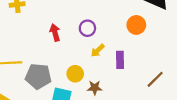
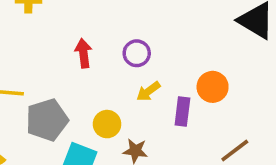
orange circle: (136, 25) -> (213, 87), moved
gray pentagon: (38, 76) -> (47, 120), turned -30

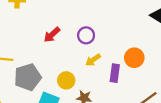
red arrow: (83, 53) -> (52, 35), turned -126

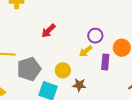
purple circle: (86, 35) -> (95, 36), moved

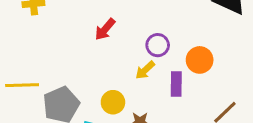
red arrow: (48, 31) -> (105, 29), moved

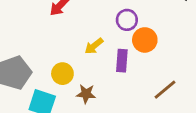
purple circle: (158, 45) -> (127, 20), moved

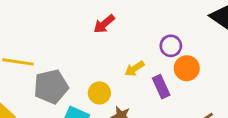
purple rectangle: (122, 61) -> (161, 87), turned -35

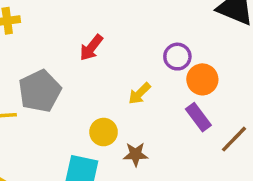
gray pentagon: (51, 87) -> (40, 91), moved
purple rectangle: (161, 87) -> (198, 117), moved

